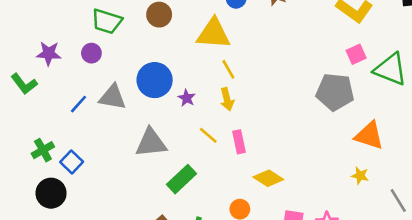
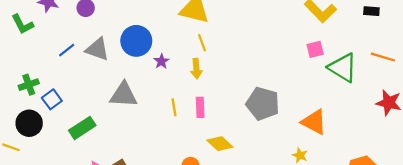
gray pentagon: (335, 92) -> (263, 104), moved
yellow line: (208, 135) -> (174, 107), moved, turned 30
green rectangle: (181, 179) -> (82, 128), moved

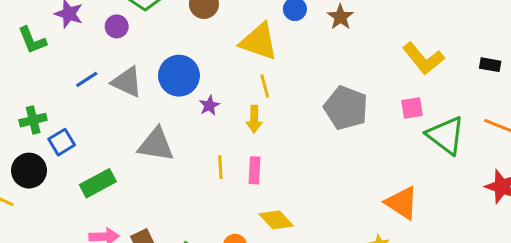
gray pentagon: (263, 104) -> (346, 108), moved

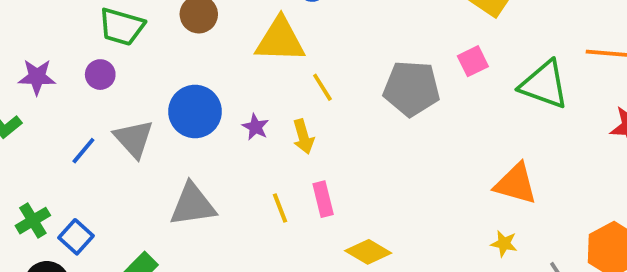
gray triangle: (127, 82) -> (134, 139), turned 40
yellow line: (265, 86) -> (322, 87), moved
purple star: (209, 105) -> (255, 127), moved
pink square: (412, 108) -> (473, 61), moved

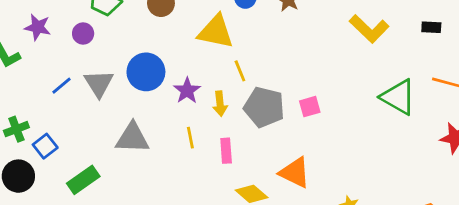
pink square: (473, 61) -> (310, 107), moved
gray pentagon: (412, 88) -> (264, 107), moved
purple star: (255, 127) -> (187, 91), size x1.4
orange triangle: (516, 184) -> (295, 173), moved
yellow line: (280, 208) -> (190, 138), moved

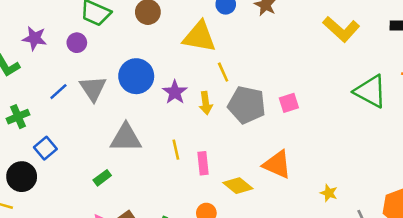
green cross: (16, 129) -> (18, 117), moved
yellow line: (190, 138) -> (176, 150), moved
pink rectangle: (226, 151) -> (203, 163), moved
green rectangle: (83, 180) -> (102, 178), moved, size x0.6

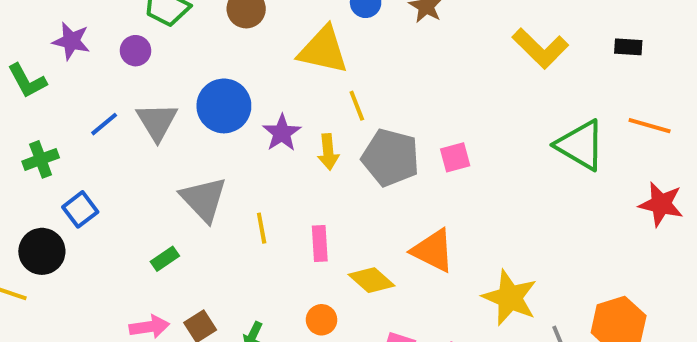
gray triangle: (126, 138) -> (204, 199), turned 44
yellow line: (176, 150) -> (262, 228), moved
yellow star: (329, 193) -> (510, 298), size x2.0

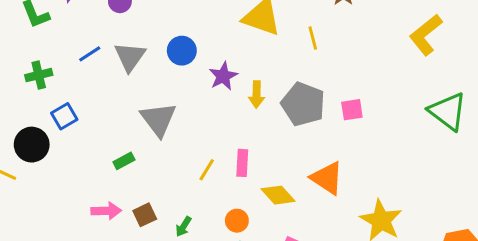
yellow L-shape: (540, 48) -> (426, 35), turned 90
blue circle: (224, 106) -> (182, 51), size x0.7
yellow line: (357, 106) -> (313, 38), moved
yellow line: (262, 228) -> (207, 170), moved, turned 35

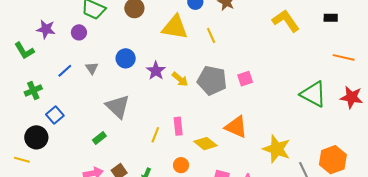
yellow L-shape: (426, 35) -> (286, 21), turned 104
gray triangle: (130, 57) -> (92, 68), size x0.6
yellow arrow: (257, 94) -> (180, 79), turned -42
green triangle: (448, 111) -> (313, 94), moved

